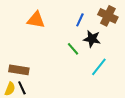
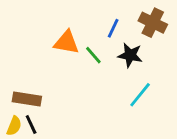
orange triangle: (36, 20) -> (66, 42), moved
green line: (73, 49) -> (93, 55), moved

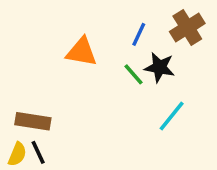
brown cross: (153, 23) -> (187, 28), turned 32
green line: (93, 55) -> (134, 74), moved

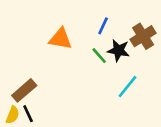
brown cross: (187, 28) -> (143, 36), moved
brown rectangle: (33, 121) -> (24, 90), turned -50

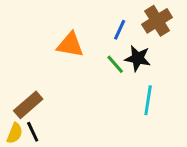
brown cross: (143, 36) -> (157, 21), moved
cyan line: (128, 87) -> (148, 100), turned -30

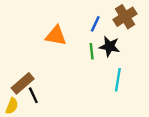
green line: (115, 64) -> (92, 51), turned 35
black line: (33, 132) -> (33, 95), moved

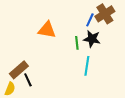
blue line: (95, 24) -> (90, 20), moved
cyan line: (118, 80) -> (87, 66), moved

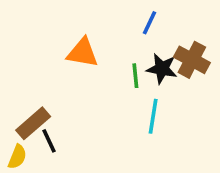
brown cross: (105, 14) -> (192, 60), moved, turned -30
blue line: (90, 20) -> (150, 23), moved

